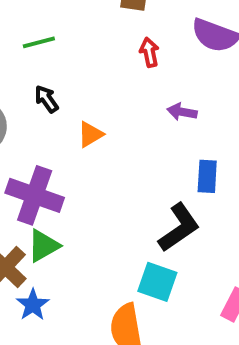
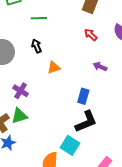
red arrow: (149, 52) -> (91, 35), turned -48
blue rectangle: (207, 176) -> (83, 96), moved
purple cross: (35, 195) -> (21, 91), size x0.6

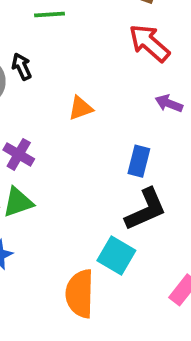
red arrow: (91, 35) -> (149, 43), size x1.6
black arrow: (37, 46) -> (22, 67), moved

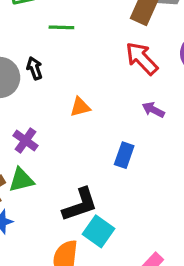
black L-shape: (146, 209) -> (80, 205), moved

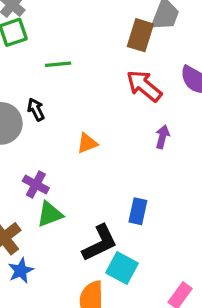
purple arrow: (153, 110) -> (162, 137), turned 85
blue rectangle: (124, 155) -> (138, 211), moved
green triangle: (21, 180) -> (50, 214), moved

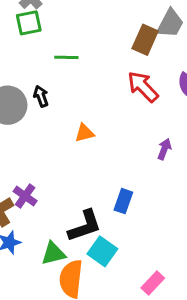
purple arrow: (162, 137) -> (164, 149), moved
purple cross: (36, 184) -> (25, 196), moved
green triangle: (50, 214) -> (53, 253), moved

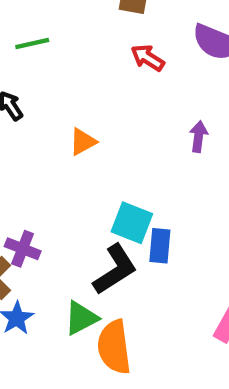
red arrow: (143, 87) -> (148, 58), size x0.7
blue rectangle: (123, 201) -> (160, 246), moved
cyan square: (102, 251) -> (132, 223), moved

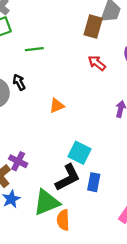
blue rectangle: (160, 246) -> (94, 182), moved
green triangle: (81, 318) -> (47, 202), size x1.4
orange semicircle: (114, 347) -> (63, 220), size x0.7

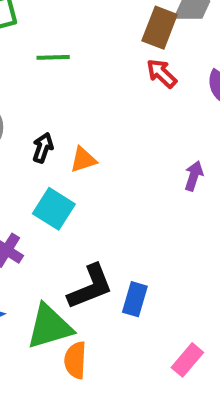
red arrow: (97, 63) -> (162, 73), moved
black arrow: (19, 82) -> (43, 148), moved, turned 42
cyan square: (79, 153) -> (54, 209), moved

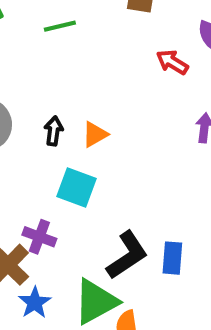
green line: (53, 57) -> (60, 26), moved
red arrow: (162, 73) -> (172, 62), moved

